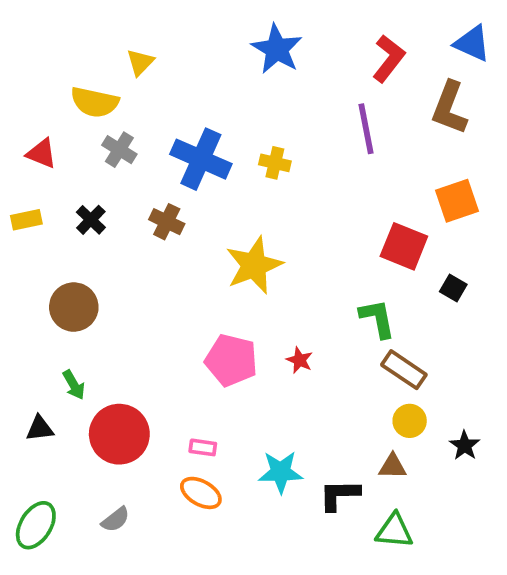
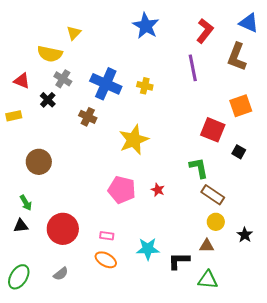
black cross: (91, 220) -> (48, 100), moved
green arrow: (74, 385) -> (26, 203), moved

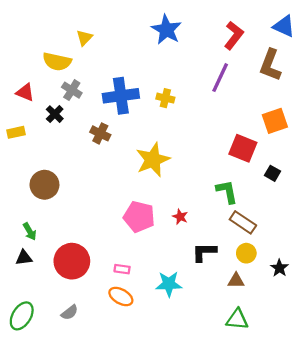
purple line: (193, 68) -> (220, 78), turned 36
blue cross: (106, 84) -> (121, 96), turned -32
black L-shape: (179, 261) -> (204, 252), moved

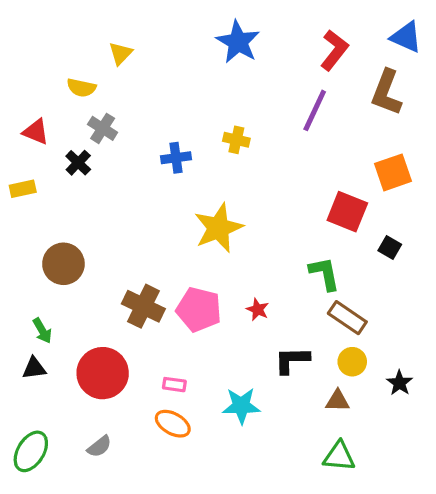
yellow semicircle: (57, 62) -> (81, 88), size x0.7
blue cross: (121, 96) -> (176, 158), moved, size x0.6
brown cross: (100, 133) -> (143, 306), moved, size x1.4

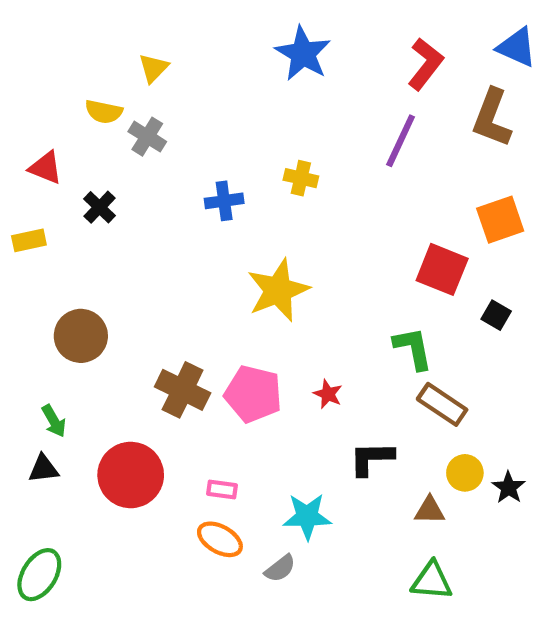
gray cross: (103, 128) -> (147, 137), moved
yellow circle: (352, 362) -> (465, 473), moved
gray semicircle: (99, 447) -> (280, 568), moved

